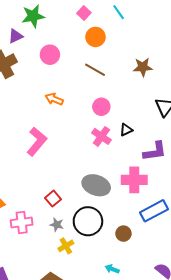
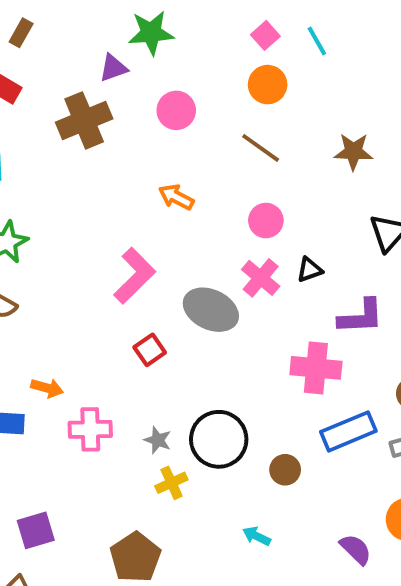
pink square: (84, 13) -> (265, 35), moved
gray ellipse: (96, 185) -> (211, 310), moved
red square: (53, 199) -> (150, 350), moved

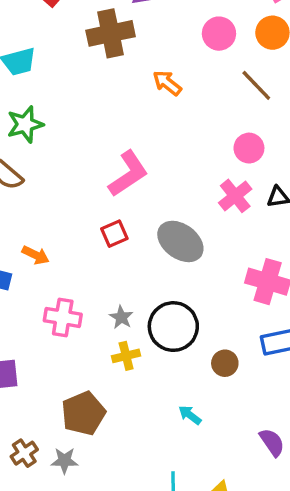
pink circle: (176, 110) -> (219, 34), moved
orange arrow: (176, 197) -> (167, 83), moved
gray ellipse: (211, 310) -> (180, 241), moved
red square: (150, 350) -> (114, 234), moved
pink cross: (90, 429) -> (63, 317), moved

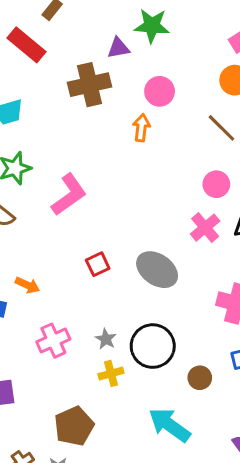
pink circle: (219, 34) -> (160, 91), moved
orange arrow: (167, 83) -> (141, 128), turned 60
pink L-shape: (128, 174) -> (69, 195), moved
pink cross: (63, 317) -> (53, 341), turned -32
cyan arrow: (190, 415) -> (170, 425), size x2.0

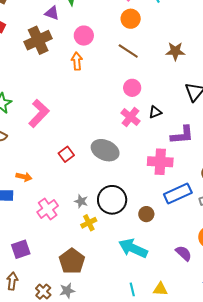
purple triangle: (118, 48) -> (52, 13), turned 42

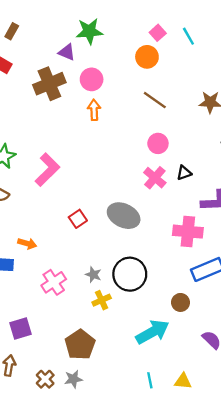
orange circle: (131, 19) -> (147, 57), moved
pink circle: (84, 36) -> (92, 79), moved
brown circle: (146, 214) -> (180, 302), moved
cyan arrow: (133, 248) -> (152, 332), turned 124

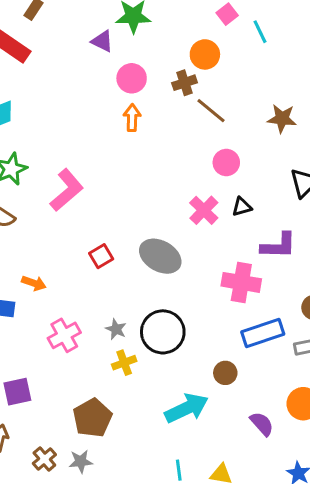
pink square: (158, 33) -> (227, 14), moved
brown cross: (49, 84) -> (184, 83), moved, size x0.6
pink circle: (158, 143) -> (226, 162), moved

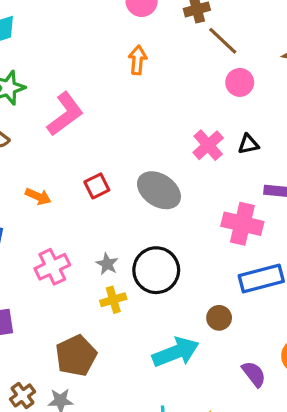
orange arrow: (132, 118) -> (138, 60), moved
pink circle: (226, 162) -> (240, 82), moved
orange arrow: (34, 283) -> (38, 196), moved

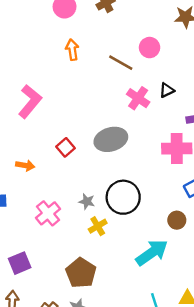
brown line: (223, 41) -> (121, 63), moved
gray ellipse: (159, 190) -> (111, 139), turned -36

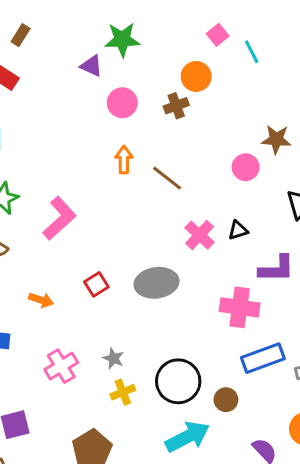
pink circle: (150, 48) -> (246, 167), moved
brown line: (121, 63) -> (167, 178), moved
black circle: (123, 197) -> (178, 381), moved

